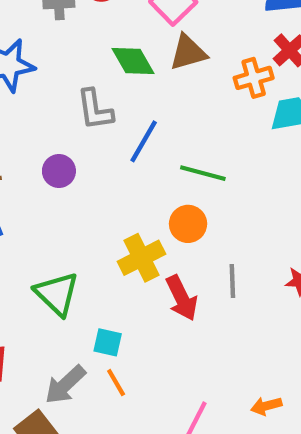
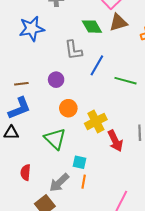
orange circle: (188, 224) -> (68, 108), moved
orange line: (116, 383) -> (84, 182), turned 40

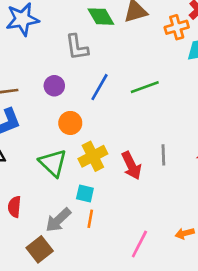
blue line: (97, 65) -> (100, 87), moved
green line: (125, 81) -> (145, 87), turned -35
yellow cross: (96, 121) -> (93, 156), moved

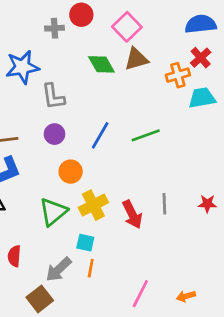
gray L-shape: (77, 47) -> (53, 97), moved
green triangle: (53, 163) -> (53, 212), turned 36
orange arrow: (185, 233) -> (186, 296), moved

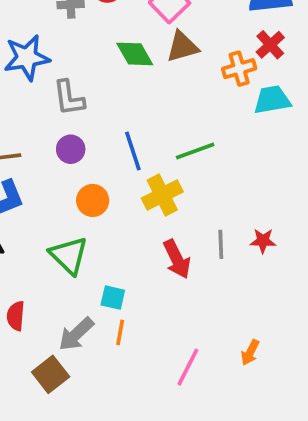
blue line: (100, 135) -> (133, 151), turned -48
red star: (207, 204) -> (263, 241), moved
yellow cross: (93, 205) -> (162, 195), moved
green triangle: (53, 212) -> (69, 255), turned -36
orange arrow: (186, 296) -> (250, 352), moved, turned -48

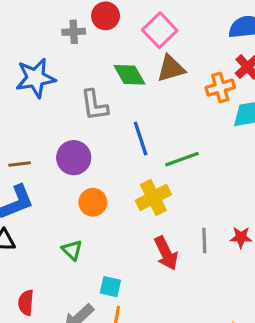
gray L-shape: (69, 98) -> (94, 105), moved
purple circle: (71, 149) -> (74, 158), size x1.4
blue line: (133, 151) -> (141, 139), moved
green triangle: (69, 255) -> (72, 250), size x0.6

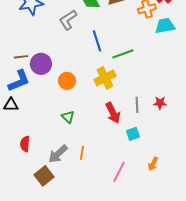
gray L-shape: (94, 105) -> (68, 20), turned 65
purple circle: (74, 158) -> (41, 64), moved
green triangle: (72, 250) -> (68, 117), moved
cyan square: (110, 287) -> (133, 134), moved, turned -32

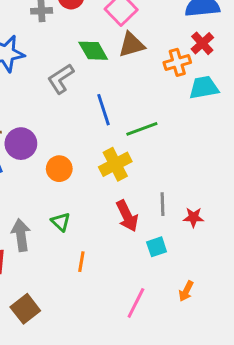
red star: (160, 103) -> (193, 217), moved
orange line: (82, 153) -> (81, 262), moved
gray arrow: (58, 154) -> (21, 235), moved, turned 125

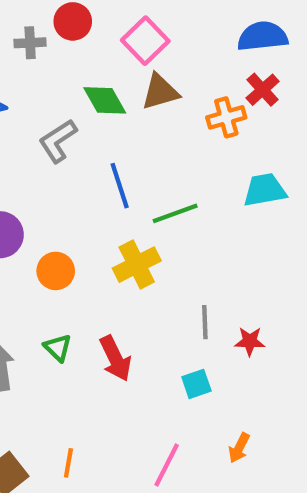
cyan trapezoid: (204, 88) -> (265, 190), moved
red arrow: (127, 216) -> (115, 358), moved
orange line: (81, 262) -> (68, 463), moved

